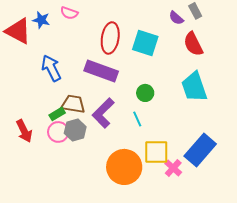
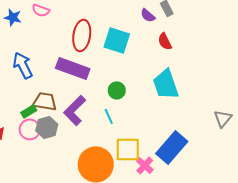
red semicircle: (193, 44) -> (165, 41), size x0.7

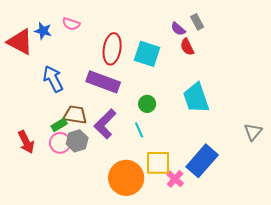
red semicircle: (165, 41) -> (187, 47), moved

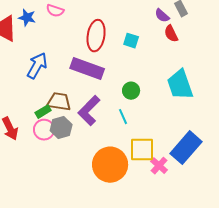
cyan square: (147, 54) -> (131, 41), size x0.6
blue arrow: (53, 79) -> (37, 66), turned 56

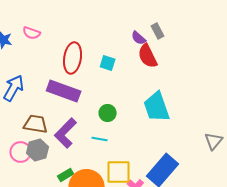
red semicircle: (171, 34) -> (148, 56), size x1.4
green rectangle: (43, 112) -> (66, 175), moved
cyan line: (123, 117) -> (100, 139), turned -56

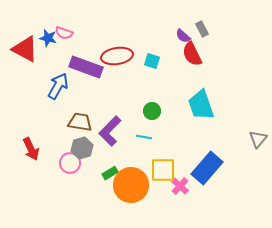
pink semicircle: (32, 33) -> (64, 33), moved
red ellipse: (73, 58) -> (117, 56), turned 72
purple rectangle: (64, 91) -> (86, 67), moved
pink circle: (21, 152) -> (70, 163), moved

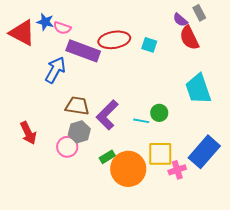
pink semicircle: (64, 33) -> (62, 28), moved
green circle: (152, 111) -> (159, 113), moved
pink cross: (180, 186) -> (177, 170), turned 30

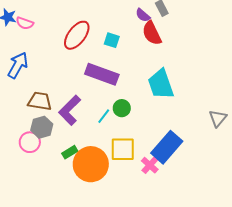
red ellipse: (114, 40) -> (77, 35), turned -44
purple rectangle: (83, 51) -> (102, 74), moved
cyan line: (141, 121) -> (104, 116), turned -63
pink cross: (177, 170) -> (150, 165), moved, turned -30

